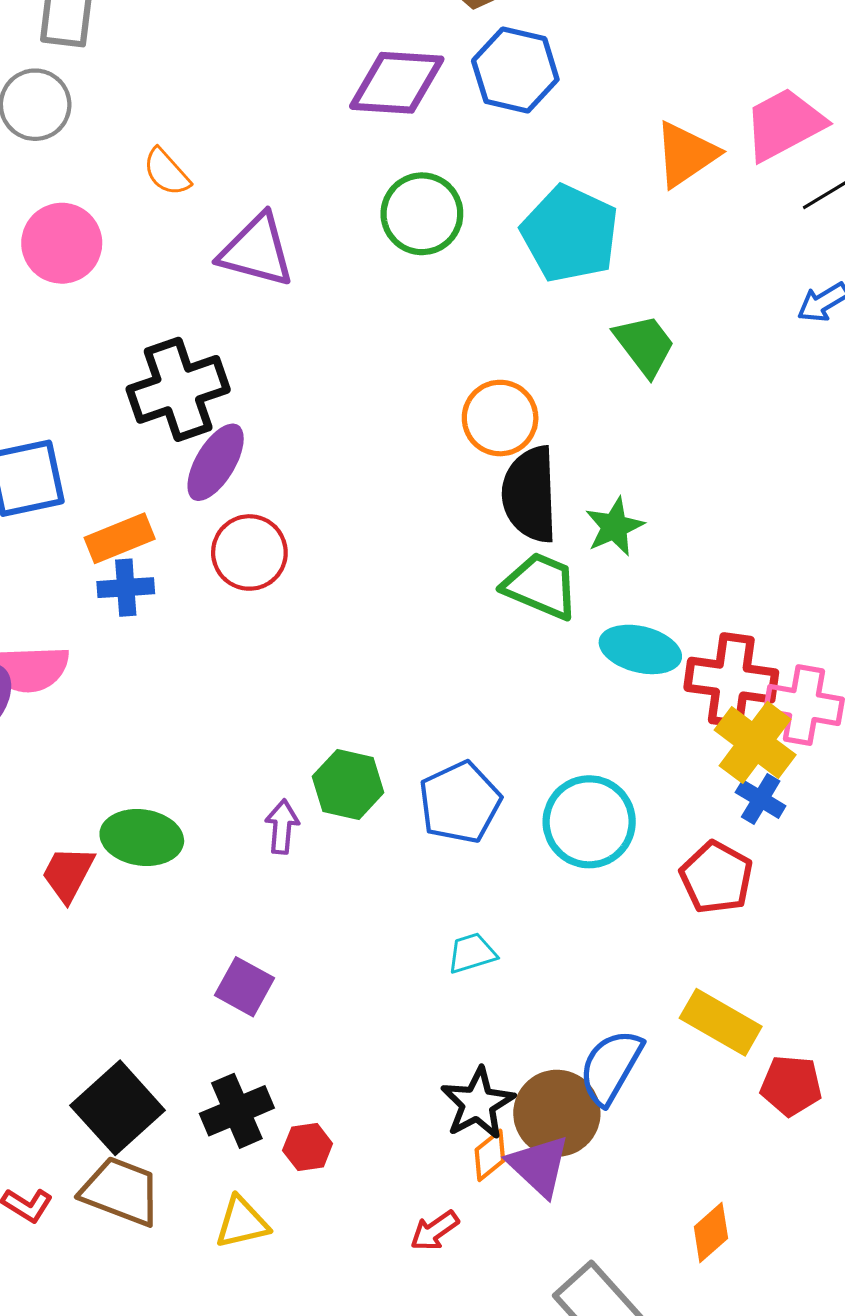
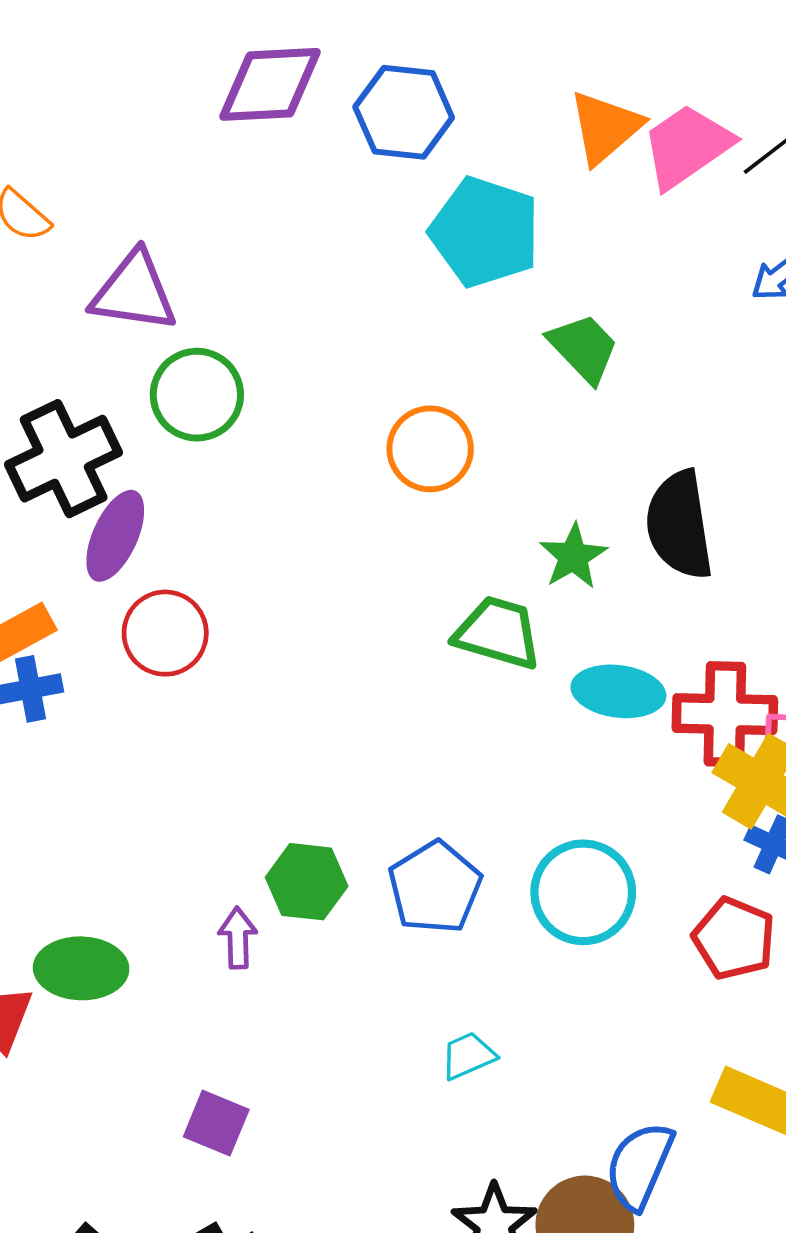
blue hexagon: (515, 70) -> (404, 112), moved
pink trapezoid: (784, 124) -> (687, 146), moved
green circle: (422, 214) -> (197, 395), moved
black semicircle: (530, 494) -> (679, 525), moved

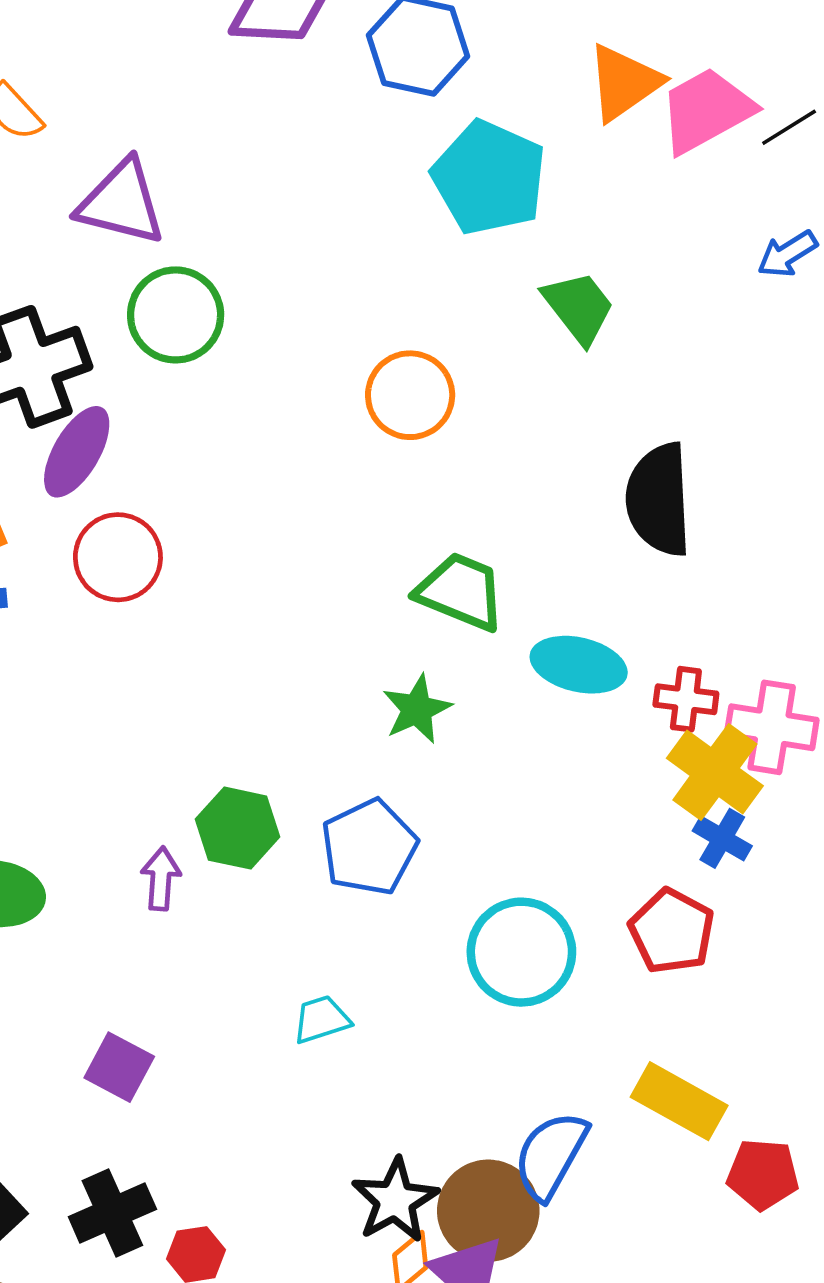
green star: (573, 556) -> (417, 709), moved
red cross: (725, 714) -> (686, 699), size x0.6
cyan circle: (583, 892) -> (521, 952), moved
cyan trapezoid: (468, 1056) -> (321, 1019), moved

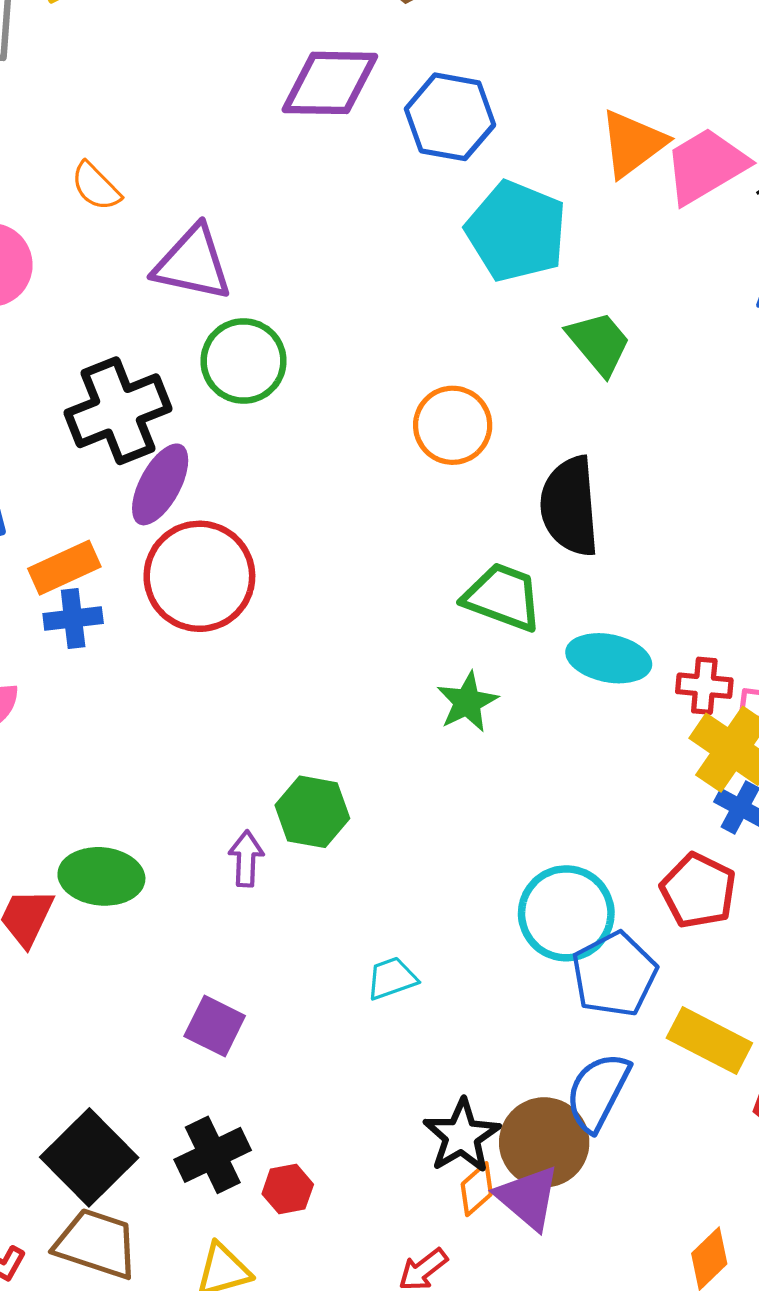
black semicircle: (659, 500) -> (570, 506), moved
red circle: (118, 557) -> (199, 576), size x1.4
blue pentagon: (369, 847) -> (614, 974), moved

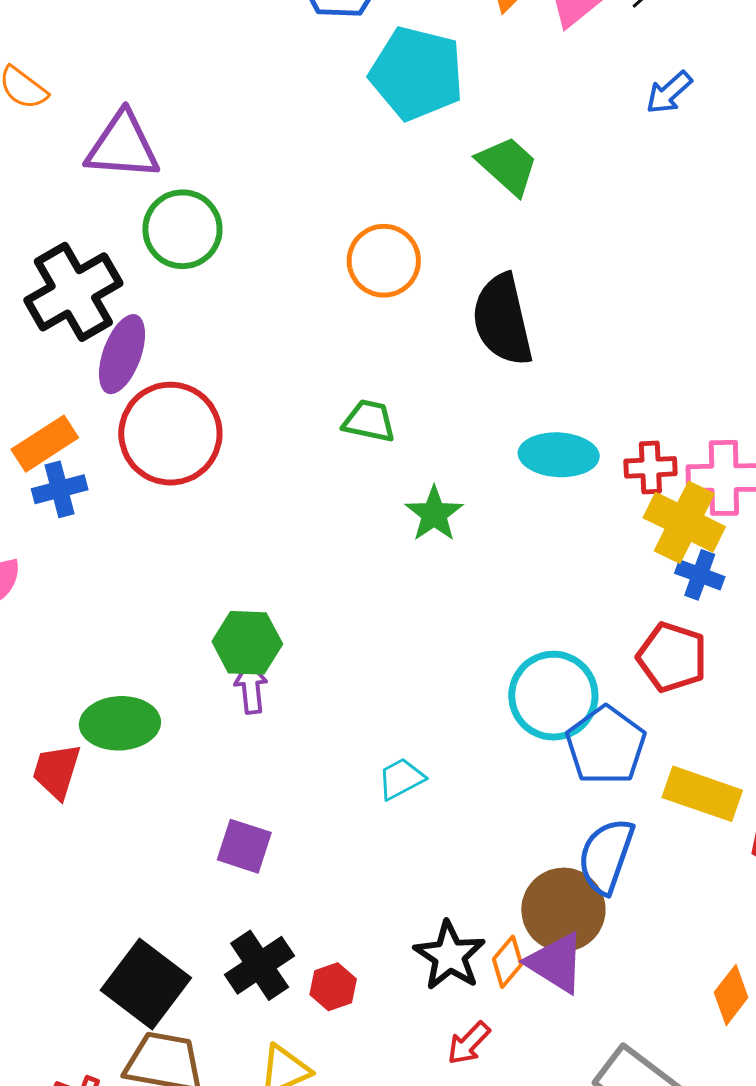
green trapezoid: (503, 597) -> (369, 421), moved, size x0.7
green hexagon: (312, 812) -> (247, 643), moved
black star: (462, 1136) -> (450, 956), moved

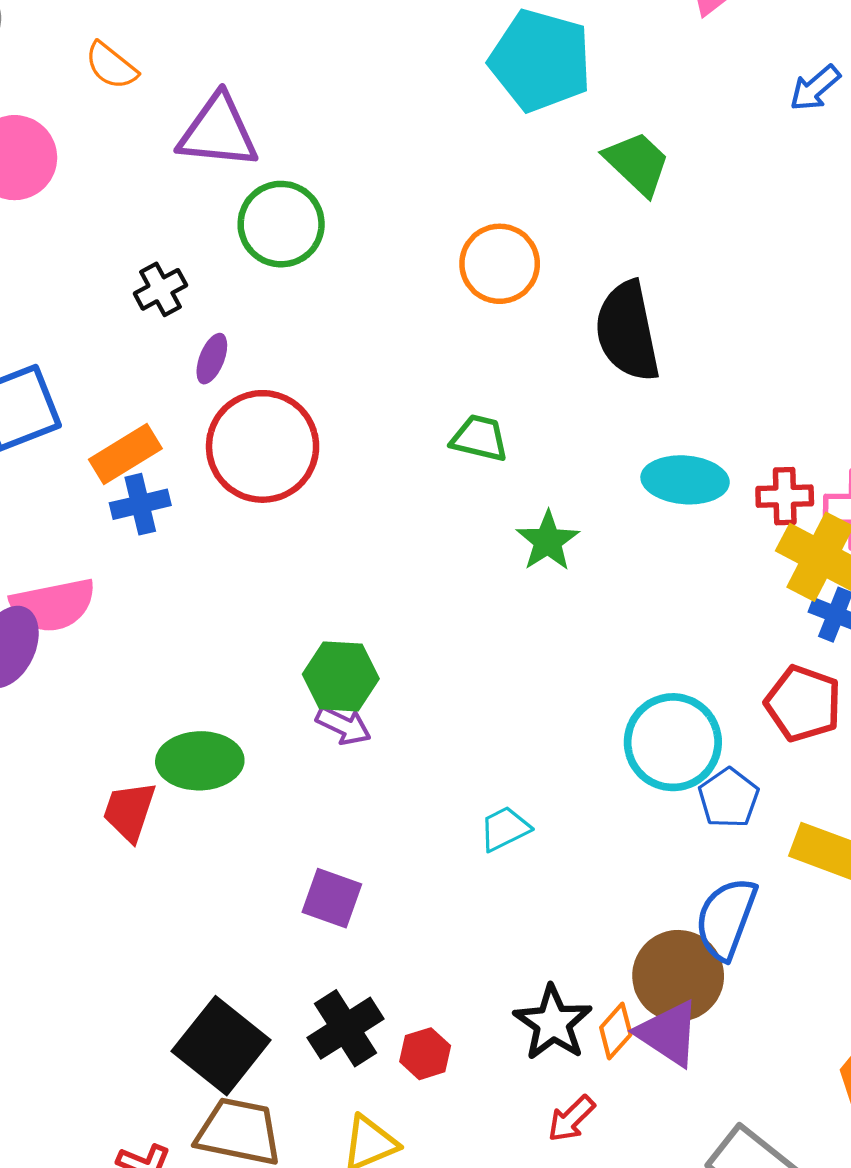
black cross: (73, 292) -> (160, 289), size x0.5
purple ellipse: (122, 354) -> (212, 359), size x0.6
purple arrow: (251, 688) -> (344, 725), turned 120
blue pentagon: (606, 745) -> (729, 798), size x0.7

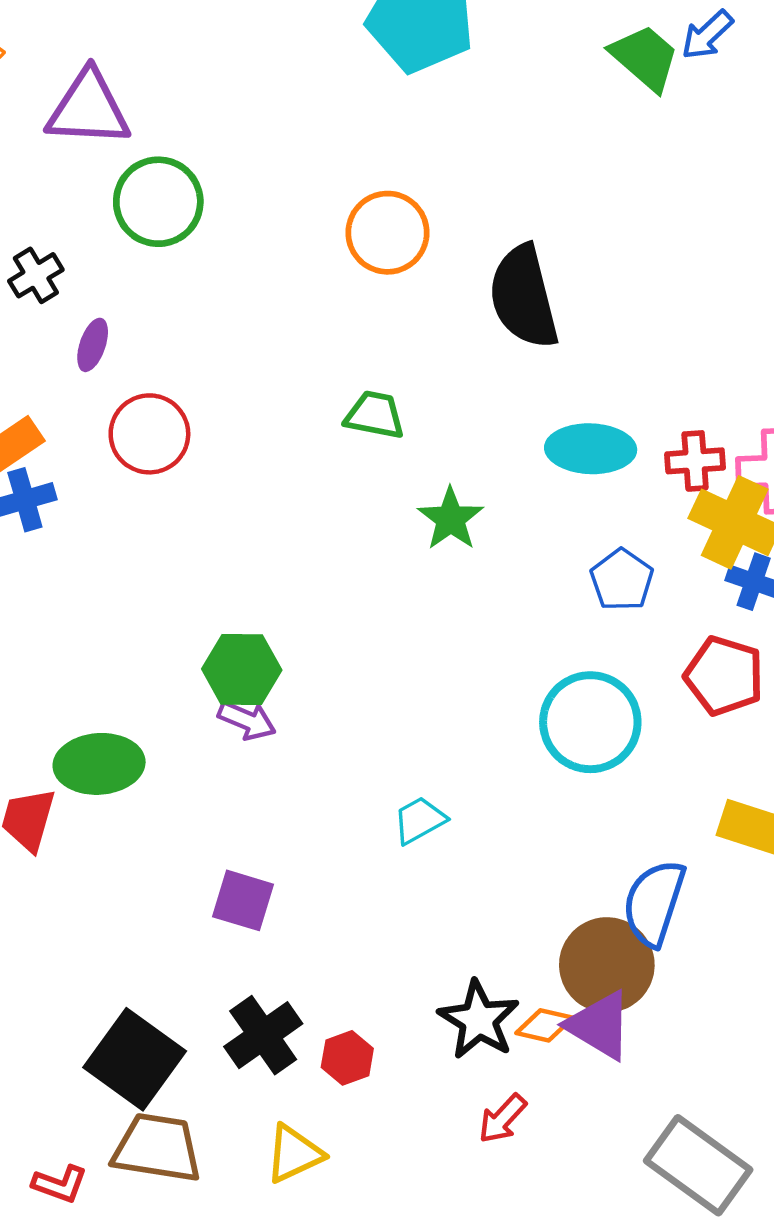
green trapezoid: (637, 163) -> (645, 58), moved
red circle: (263, 446) -> (149, 434), size x0.7
blue pentagon: (729, 798) -> (622, 580), moved
orange diamond: (616, 1031) -> (545, 1025), turned 64

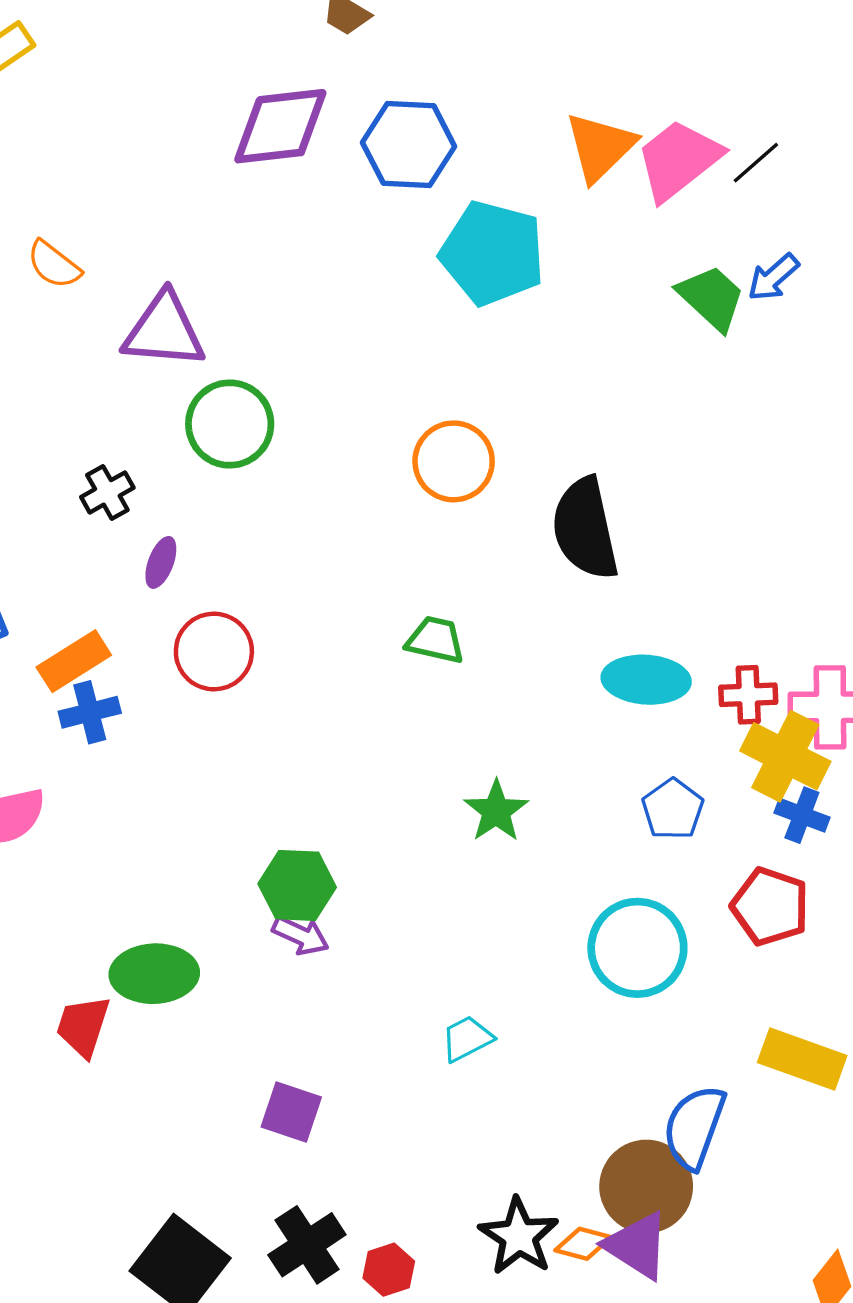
green star: (451, 519) -> (496, 811), moved

